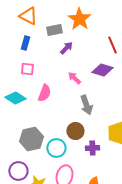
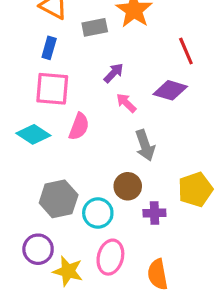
purple arrow: (66, 48) -> (114, 73), moved
pink square: (27, 69) -> (52, 89), size x1.6

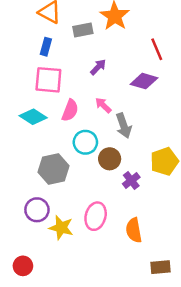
pink arrow: (126, 103) -> (103, 105), moved
cyan circle: (98, 213) -> (85, 142), moved
purple cross: (154, 213) -> (131, 180), turned -36

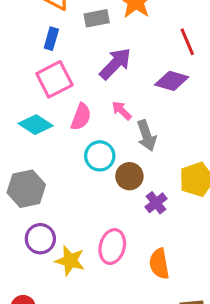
purple arrow: (98, 67) -> (115, 64), size x1.6
pink square: (48, 80) -> (54, 79), turned -32
gray hexagon: (54, 169) -> (26, 189), moved

